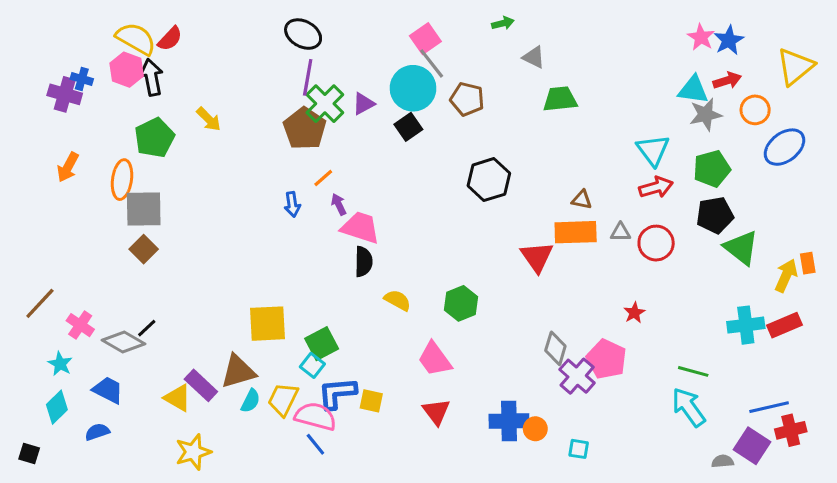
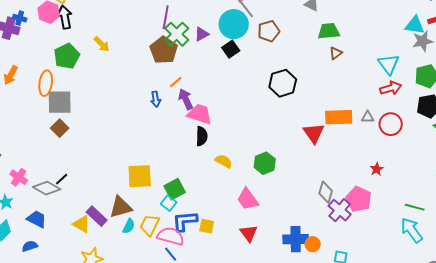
brown pentagon: (467, 99) -> (269, 31), turned -30
brown triangle: (582, 200) -> (336, 53), moved, turned -48
purple arrow: (339, 204) -> (186, 99), size x1.5

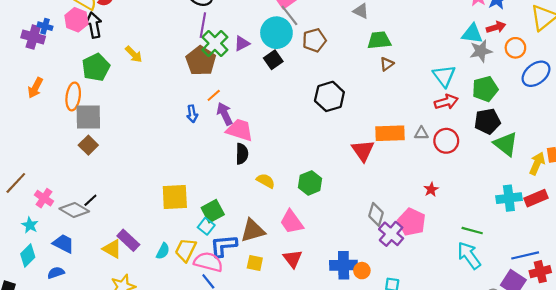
brown triangle: (121, 207) -> (253, 231), moved
yellow square: (207, 226) -> (255, 263), moved

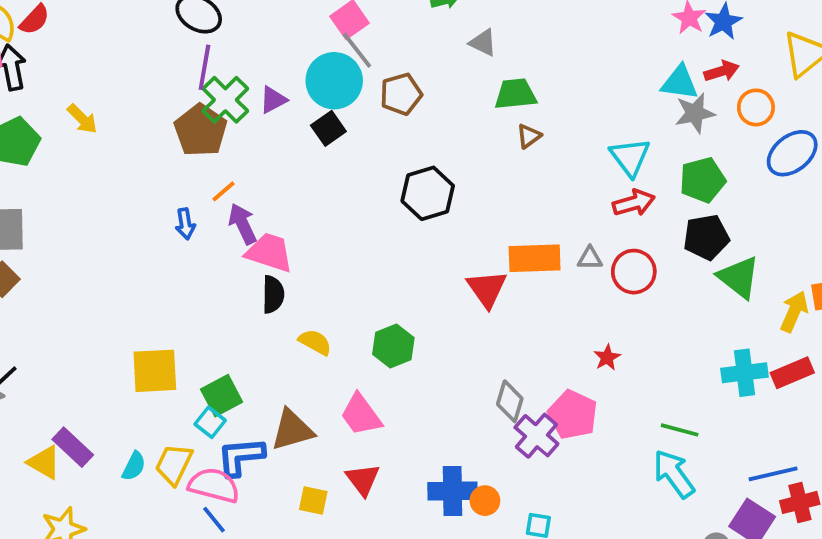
yellow square: (255, 263) -> (313, 501), moved

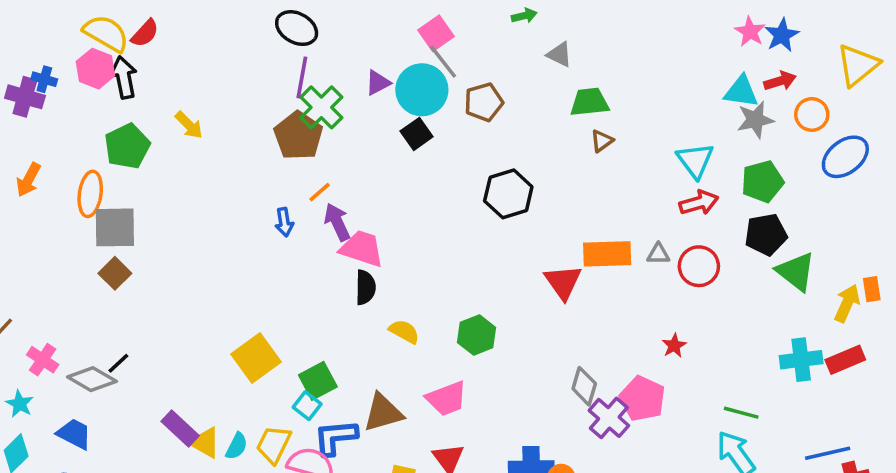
purple triangle: (273, 100) -> (378, 83), moved
yellow square: (155, 371) -> (256, 358), turned -33
pink trapezoid: (361, 415) -> (447, 399), turned -75
yellow triangle: (44, 462) -> (205, 443), moved

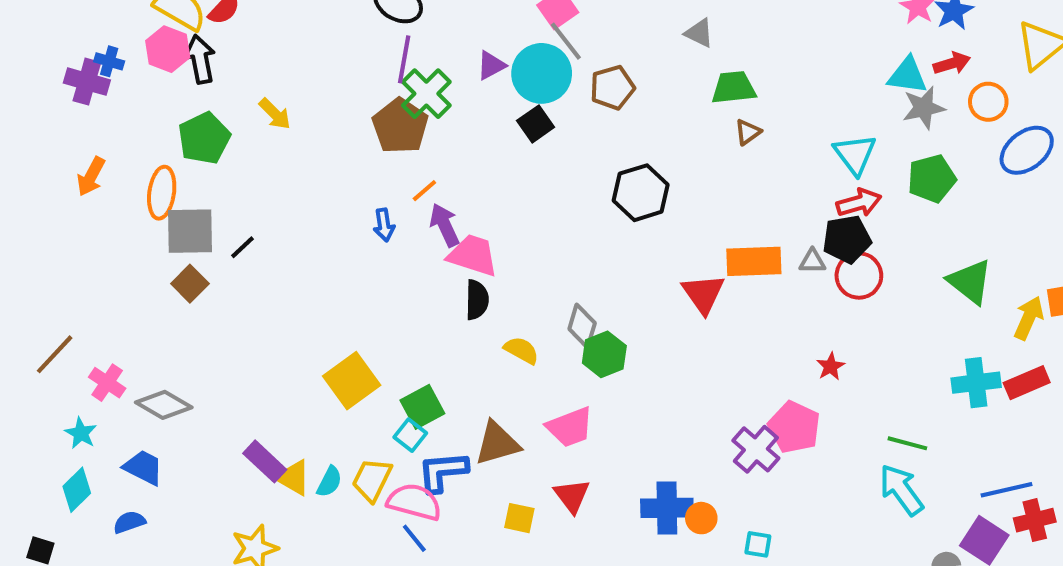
black pentagon: (766, 234) -> (847, 239), moved
black line: (118, 363) -> (243, 247), moved
gray diamond: (584, 386) -> (582, 326), moved

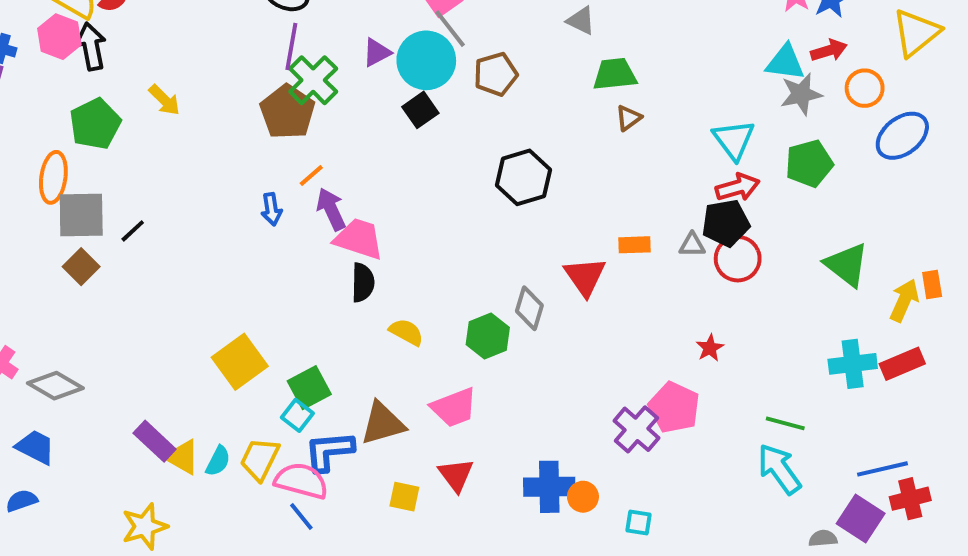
orange rectangle: (754, 261) -> (635, 245), size x0.6
gray diamond: (582, 326) -> (529, 308), moved

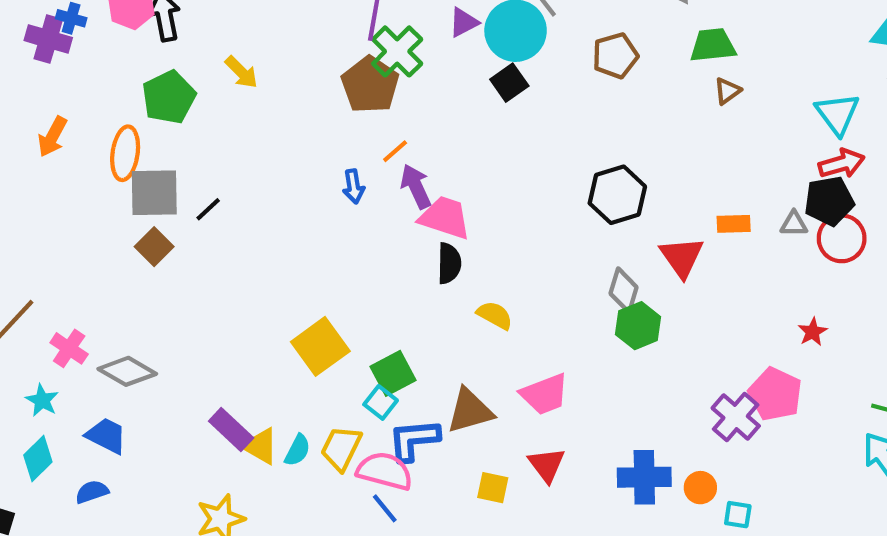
brown pentagon: (496, 74) -> (615, 56), moved
black hexagon: (523, 177) -> (617, 195), moved
green hexagon: (488, 336) -> (638, 326), moved
orange circle: (583, 497) -> (700, 488), moved

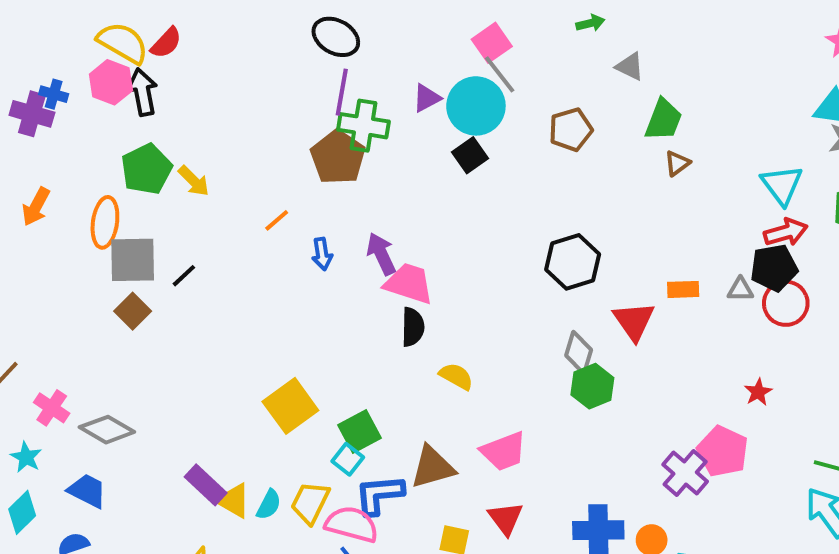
green trapezoid: (713, 45) -> (663, 120), turned 117
green cross: (397, 51) -> (363, 126), turned -36
yellow arrow: (241, 72) -> (194, 181), moved
orange line: (395, 151) -> (277, 220), moved

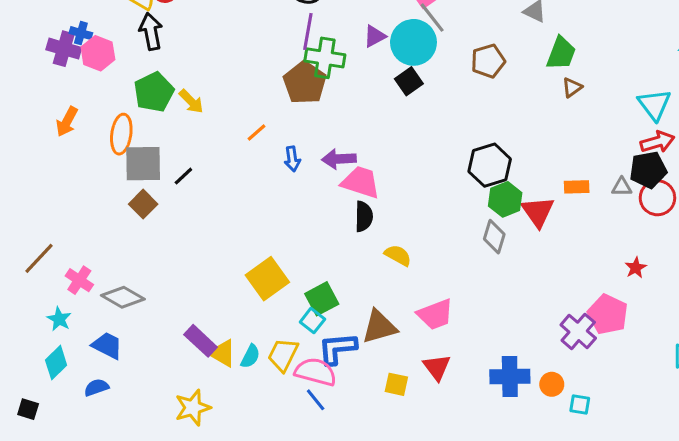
pink hexagon: (111, 82) -> (98, 53), moved
purple arrow: (381, 254) -> (339, 159), turned -68
green hexagon: (592, 386) -> (505, 199), moved

